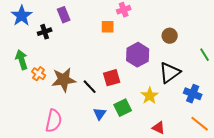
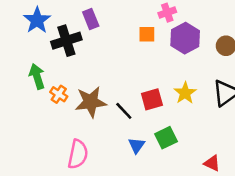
black cross: (45, 32) -> (66, 41), size x1.6
purple hexagon: (138, 55) -> (185, 38), moved
yellow star: (150, 96) -> (185, 93), moved

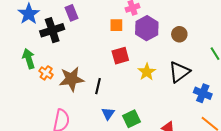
red square: (152, 99) -> (120, 56), moved
black line: (124, 111) -> (98, 86), turned 56
green square: (166, 138) -> (132, 119), moved

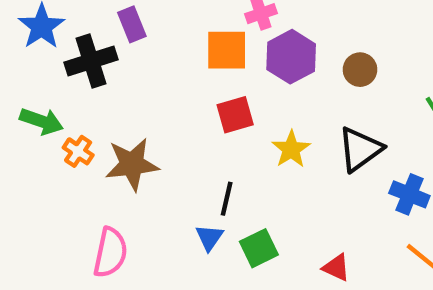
orange square: (116, 25) -> (227, 50), size x1.5
green arrow: (29, 59) -> (42, 121), turned 126
black line: (98, 86) -> (227, 199), moved

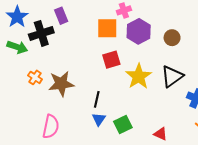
green arrow: (42, 121) -> (17, 47), moved
yellow star: (291, 149) -> (139, 76), size x1.4
black line: (227, 199) -> (97, 99), moved

